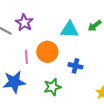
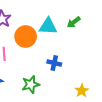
orange circle: (47, 52) -> (26, 36), moved

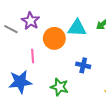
green star: (31, 85) -> (59, 87), turned 30

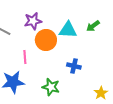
purple star: (31, 21) -> (33, 21), moved, turned 30

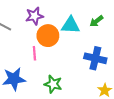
pink line: (25, 57) -> (34, 53), moved
blue cross: (74, 66) -> (95, 58), moved, size x1.5

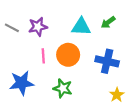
purple star: (34, 16) -> (38, 27), moved
orange circle: (48, 36) -> (68, 55), moved

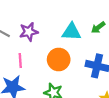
pink line: (43, 56) -> (20, 61), moved

